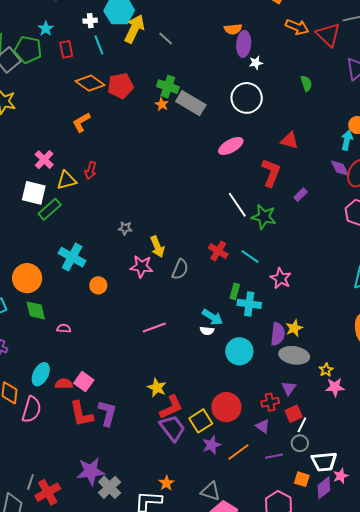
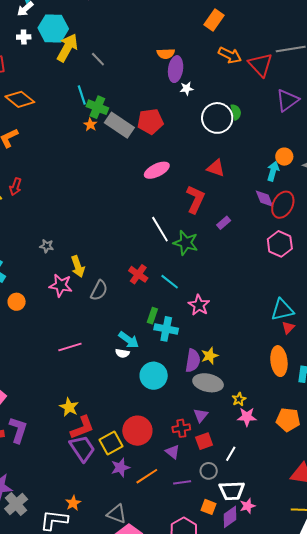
cyan line: (99, 45) -> (82, 95), moved
red pentagon: (121, 86) -> (150, 121), moved
white circle: (247, 98) -> (217, 118), moved
white line: (302, 425) -> (231, 454), moved

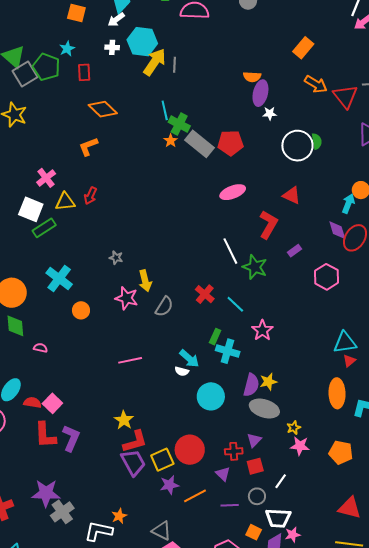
gray line: (98, 59) -> (174, 65), moved, turned 42
pink hexagon: (280, 244) -> (326, 277), moved

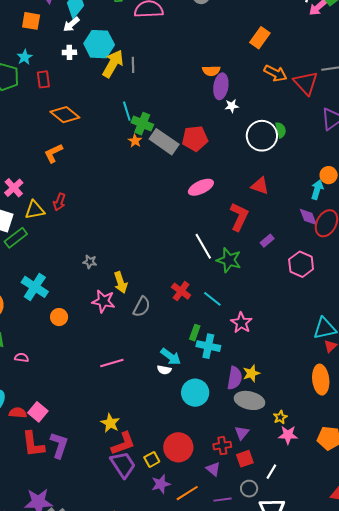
yellow square: (162, 460) -> (152, 459), size x0.7

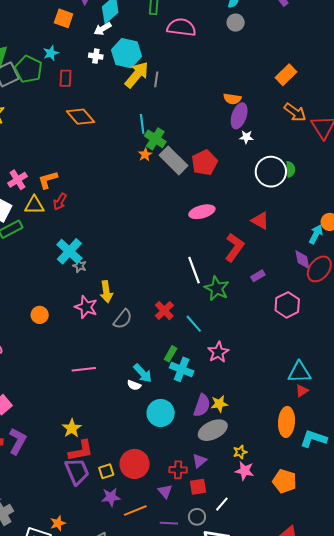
red pentagon: (195, 138) -> (205, 163), turned -30
orange L-shape: (53, 153) -> (48, 180), moved
cyan cross: (35, 287) -> (69, 251), moved
gray ellipse: (250, 400) -> (213, 430), turned -48

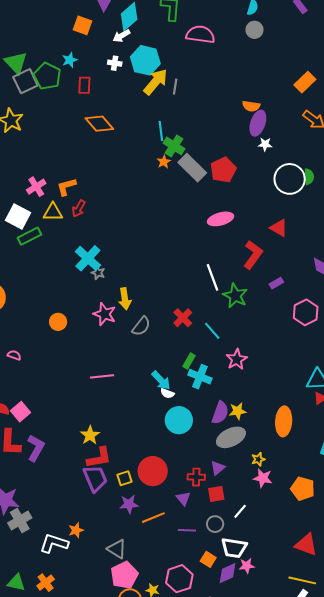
white semicircle: (134, 385) -> (167, 393), moved
orange ellipse: (287, 422) -> (284, 421), moved

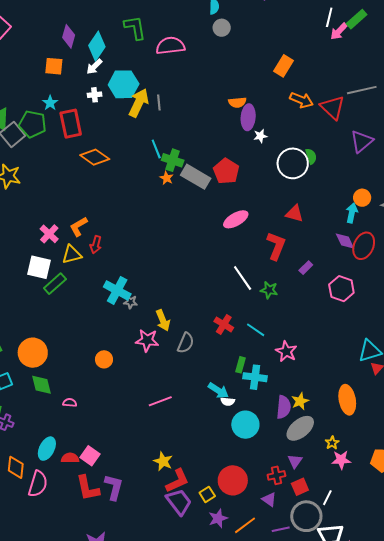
red rectangle: (84, 85) -> (71, 124), size x1.6
green star: (235, 296) -> (269, 290), size x0.7
gray circle: (215, 524) -> (306, 516), size x1.8

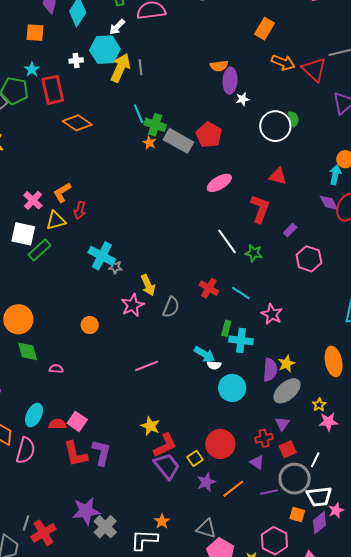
white arrow: (94, 67) -> (117, 27), moved
pink hexagon: (341, 289) -> (309, 259), moved
pink star: (147, 340) -> (133, 305), turned -30

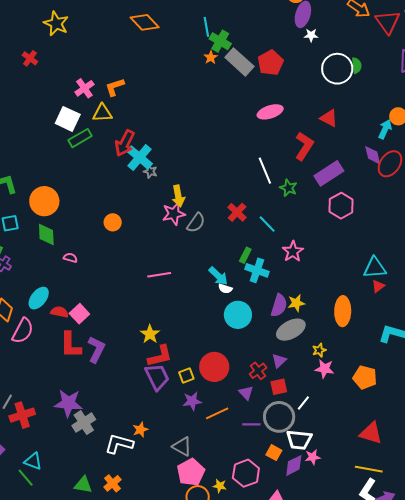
red arrow: (80, 210) -> (125, 143), moved, size x1.5
purple rectangle: (290, 230) -> (329, 173), size x2.0
pink star: (133, 305) -> (174, 214), moved
red cross: (264, 438) -> (258, 371), turned -36

